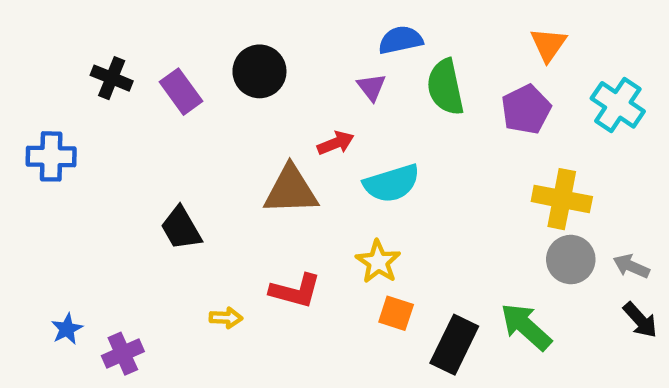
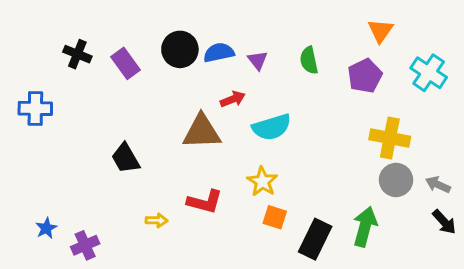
blue semicircle: (401, 40) -> (219, 53), moved
green semicircle: (445, 87) -> (309, 60), size x0.7
green arrow: (526, 327) -> (365, 227), turned 63

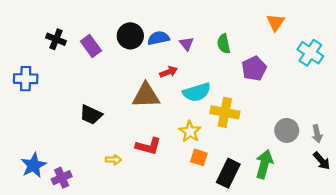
purple pentagon: (365, 76) -> (254, 69), moved
yellow cross: (390, 138) -> (225, 112), moved
black trapezoid: (126, 158) -> (91, 115), turned -35
gray arrow: (438, 185) -> (317, 134), turned -126
blue star: (46, 228) -> (34, 165), size x1.6

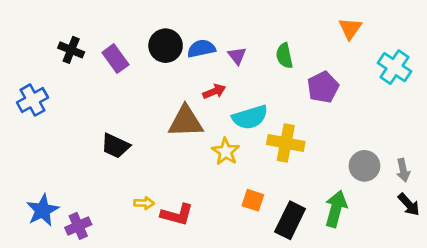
blue cross: (26, 79) -> (32, 100), turned -30
yellow star: (190, 132) -> (226, 152), moved
red L-shape: (148, 146) -> (177, 215), moved

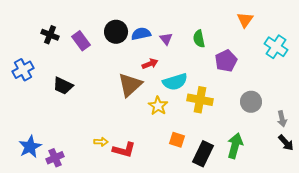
brown triangle: (186, 121) -> (130, 85), turned -40
black trapezoid: (115, 146) -> (63, 86), moved
gray circle: (364, 166) -> (251, 102), moved

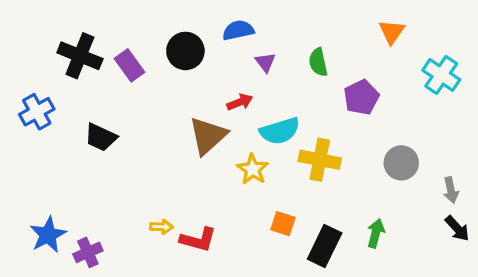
blue semicircle: (141, 34) -> (238, 30), moved
black cross: (50, 35) -> (80, 56), size x1.5
green arrow: (235, 146) -> (376, 233), size x0.7

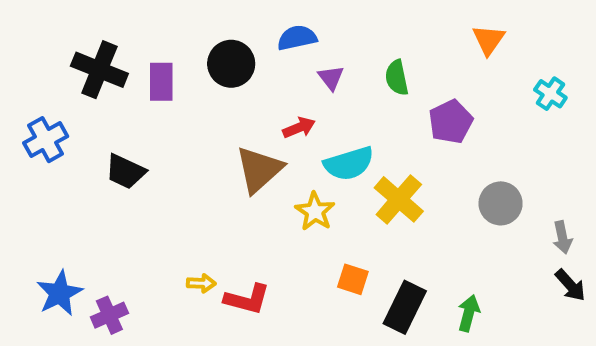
purple rectangle: (129, 65) -> (161, 82), turned 36
cyan cross: (441, 75) -> (550, 94), size x0.7
yellow cross: (320, 160) -> (399, 199), turned 30
green arrow: (376, 233) -> (469, 313), moved

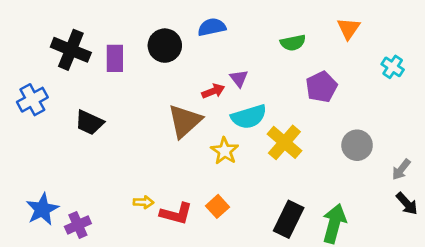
purple triangle: (331, 78) -> (239, 78), moved
green semicircle: (397, 78) -> (293, 43), moved, turned -90
gray arrow: (562, 237) -> (401, 169), turned 50
orange square: (353, 279) -> (217, 206), moved, turned 30
green arrow: (469, 313) -> (334, 224), size x1.5

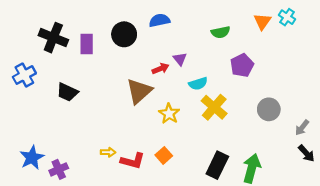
cyan cross: (393, 67) -> (287, 17), moved
cyan semicircle: (249, 117) -> (198, 84), moved, size x0.7

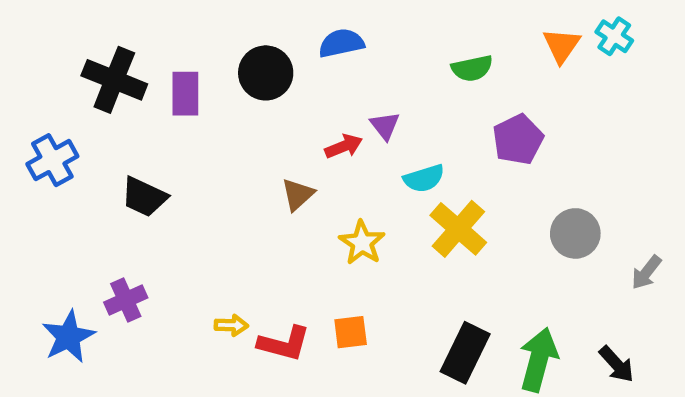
brown triangle: (139, 91) -> (298, 194), size x0.6
black arrow: (306, 153) -> (617, 364), moved
orange square: (164, 155) -> (351, 332), turned 35
purple cross: (59, 169) -> (126, 300), moved

